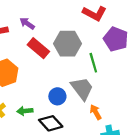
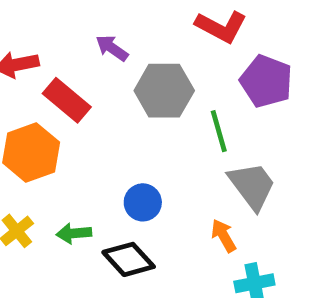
purple arrow: (27, 23) -> (112, 48), moved
red rectangle: (38, 48) -> (67, 100), moved
gray trapezoid: (82, 89) -> (252, 186), moved

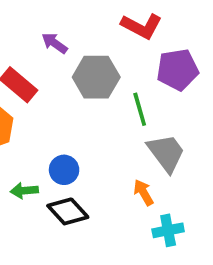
purple pentagon: (266, 81) -> (177, 70), turned -30
blue circle: (143, 202) -> (64, 170), moved

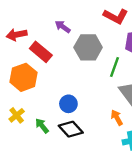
green line: (140, 109) -> (115, 67), turned 36
green arrow: (24, 191) -> (42, 126), moved, turned 56

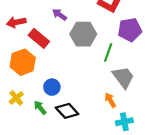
blue circle: (68, 104) -> (52, 87), moved

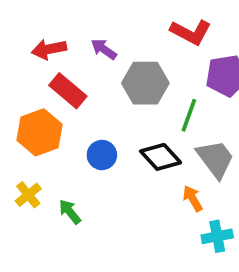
red arrow: (16, 22) -> (49, 49), moved
blue circle: (52, 87) -> (102, 155), moved
black diamond: (67, 111) -> (161, 157), moved

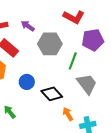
black diamond: (161, 157) -> (52, 94), moved
orange arrow: (193, 198) -> (68, 114), moved

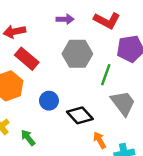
purple arrow: (28, 26) -> (65, 19), moved, turned 144

